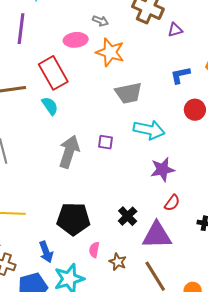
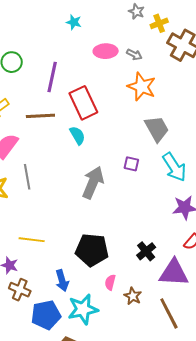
purple line: (21, 29) -> (52, 77), moved
pink ellipse: (76, 40) -> (106, 51), moved
gray trapezoid: (129, 93) -> (157, 129), turned -112
cyan arrow: (149, 130) -> (174, 167), turned 40
purple square: (106, 142) -> (131, 164), moved

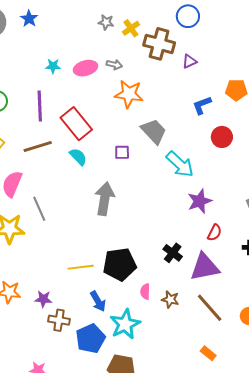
cyan star: (74, 22) -> (53, 66), moved
purple square: (131, 164) -> (122, 152), moved
yellow line: (32, 240) -> (81, 267), moved

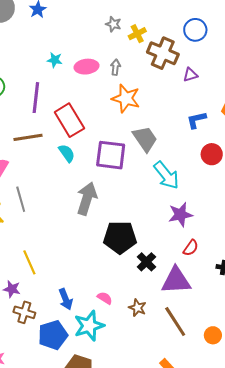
gray arrow: (114, 65) -> (116, 67), turned -105
purple square: (122, 152) -> (111, 155), size x2.0
black pentagon: (120, 264) -> (120, 237), moved
yellow line: (81, 267) -> (29, 262), moved, turned 65
pink semicircle: (145, 291) -> (105, 298), moved, turned 112

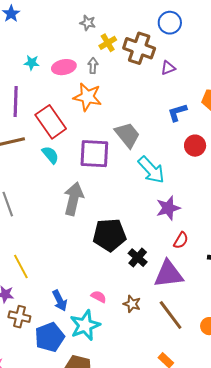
yellow cross: (137, 34) -> (108, 43), moved
orange star: (126, 98) -> (87, 97), moved

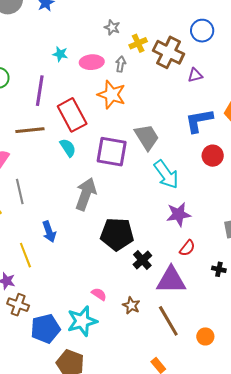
gray star: (88, 23) -> (112, 27), moved
blue L-shape: (177, 112) -> (199, 121), size x1.4
blue arrow: (60, 301) -> (49, 232), moved

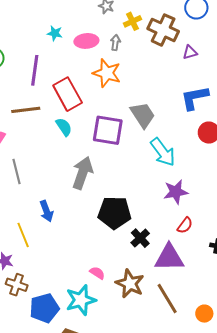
brown star: (131, 305) -> (130, 284), size x1.6

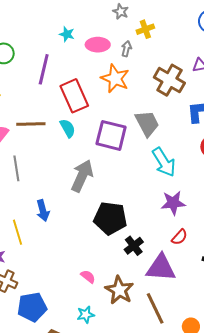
brown cross: (163, 30) -> (169, 80), moved
brown line: (26, 110) -> (31, 124), moved
cyan star: (81, 300) -> (86, 315), moved, size x0.6

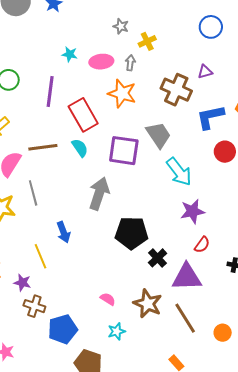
pink semicircle: (88, 277) -> (108, 299), moved

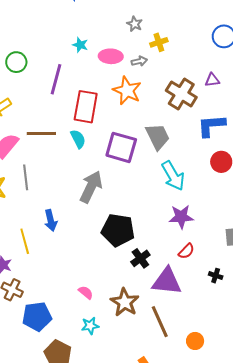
gray arrow: (130, 63) -> (139, 61), turned 63
red rectangle: (83, 115) -> (86, 107), turned 32

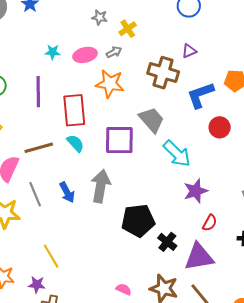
blue arrow: (51, 220) -> (67, 192), moved

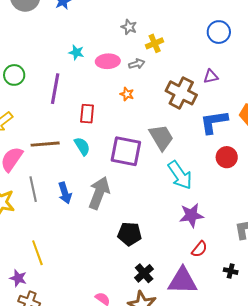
orange star: (110, 84) -> (127, 94), size x0.5
red rectangle: (74, 110) -> (87, 114), size x0.6
black pentagon: (138, 221) -> (130, 234), size x0.7
black cross: (167, 242) -> (144, 273), moved

